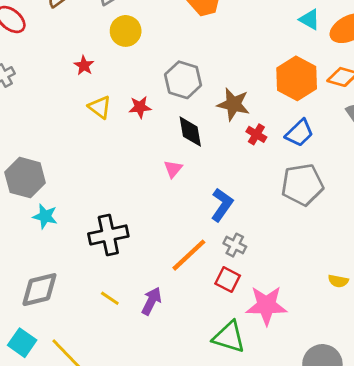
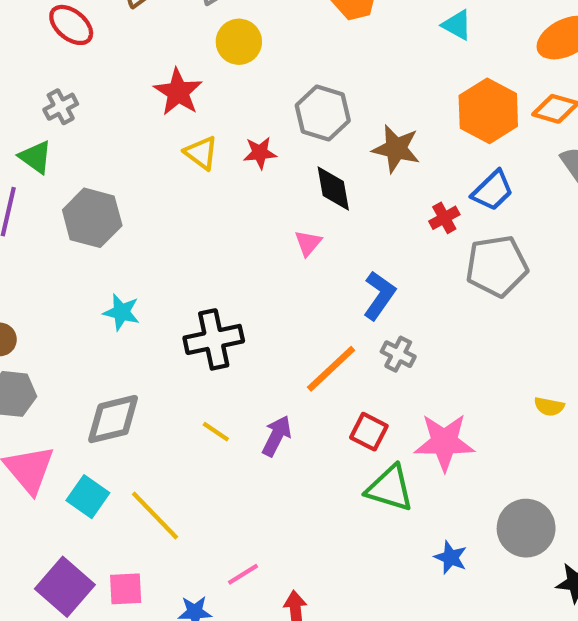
cyan triangle: (309, 19) -> (457, 25), moved
red star: (84, 65) -> (178, 92), size x1.6
red cross: (256, 134) -> (444, 218), moved, turned 30
gray hexagon: (25, 178) -> (92, 218), moved
red square: (228, 280) -> (369, 432), moved

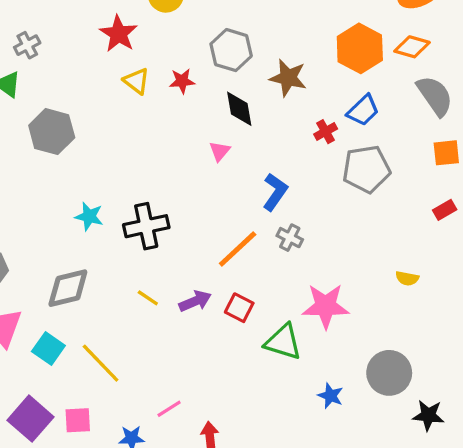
cyan star: (121, 312) -> (89, 216), moved
red square: (369, 432) -> (239, 308), moved
purple arrow: (277, 436) -> (195, 301), turned 40

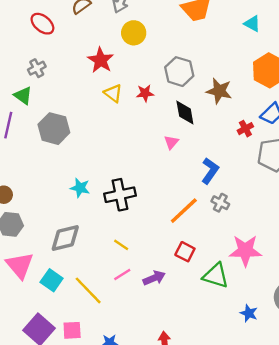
purple arrow: (195, 301) -> (154, 278), moved
pink line: (169, 409) -> (122, 274), moved

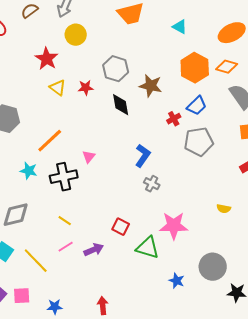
pink triangle: (171, 142) -> (89, 157), moved
orange line: (184, 211) -> (50, 141), moved

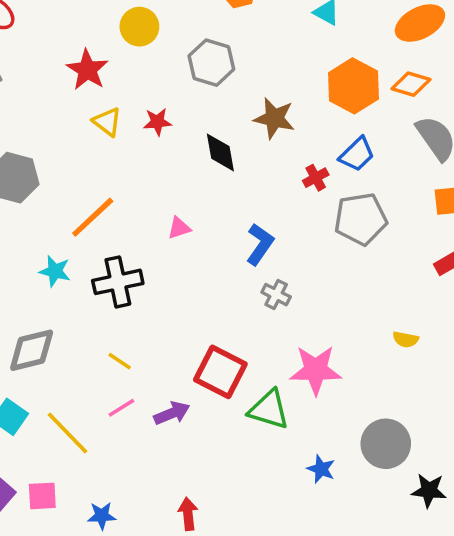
gray hexagon: (116, 69) -> (211, 63), moved
pink triangle: (89, 157) -> (179, 228), moved, turned 32
red square: (121, 227) -> (220, 372), size x1.6

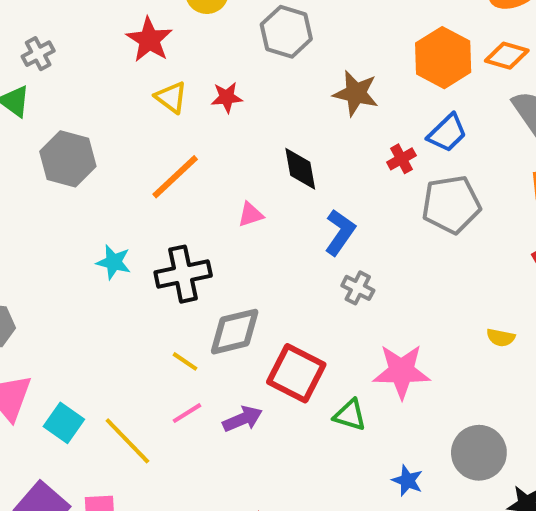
black diamond: (220, 152) -> (300, 169), moved
orange line: (93, 217) -> (175, 177), moved
gray diamond: (32, 350) -> (235, 332), moved
green triangle: (269, 410) -> (350, 415), size x0.7

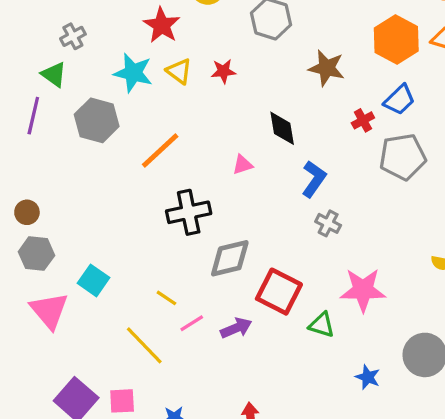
orange line: (175, 177) -> (160, 150), moved
cyan star: (114, 262) -> (133, 73), moved, size x1.4
yellow line: (185, 361) -> (166, 298), moved
cyan square: (64, 423) -> (94, 280), moved

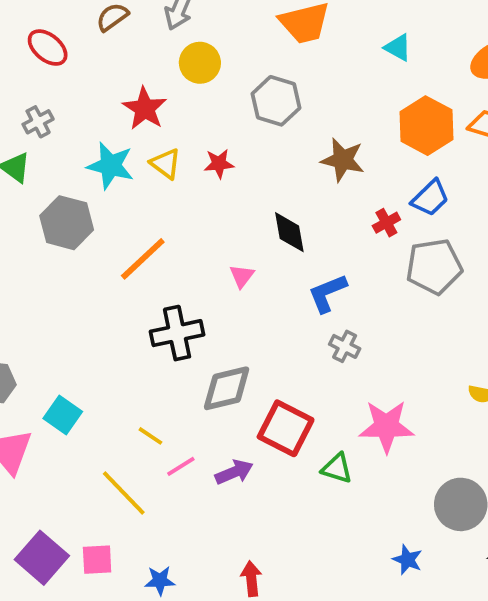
pink triangle: (243, 165) -> (242, 276), turned -35
blue L-shape: (314, 179) -> (327, 293), turned -147
blue star: (368, 377) -> (407, 560), moved

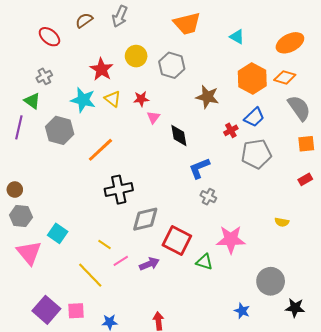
yellow circle: (200, 63) -> (136, 56), moved
pink triangle: (242, 276) -> (153, 117), moved

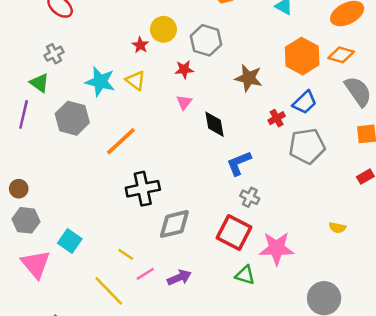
red star: (101, 69) -> (140, 45), moved, size x0.6
red star: (141, 99) -> (184, 69), moved
red square: (177, 240) -> (234, 232), moved

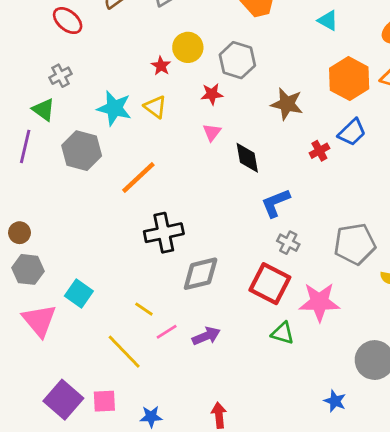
gray pentagon: (307, 146) -> (355, 244), moved

